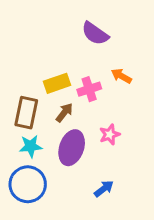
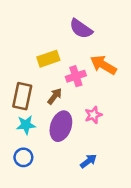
orange arrow: (121, 76) -> (103, 65), size x1.5
yellow rectangle: (57, 83) -> (48, 59), moved
blue circle: (28, 184) -> (23, 157), size x0.6

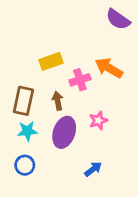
purple semicircle: (81, 29) -> (118, 19), moved
brown arrow: (55, 96) -> (58, 101), turned -49

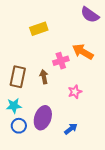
yellow rectangle: (51, 61) -> (39, 29), moved
cyan star: (27, 131) -> (14, 106), moved
purple ellipse: (64, 132) -> (43, 118), moved

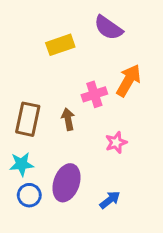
purple semicircle: (90, 15) -> (108, 28), moved
orange arrow: (83, 52) -> (129, 80), turned 90

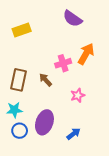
yellow rectangle: (60, 45) -> (22, 30), moved
brown arrow: (68, 119) -> (45, 80), turned -32

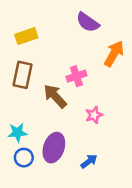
orange arrow: (86, 54) -> (114, 54), moved
brown rectangle: (19, 80) -> (23, 75), moved
brown arrow: (45, 80) -> (55, 96), size x1.5

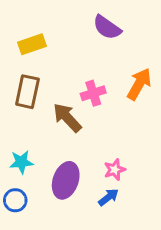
orange arrow: (114, 54) -> (139, 84), moved
pink star: (94, 115) -> (115, 170), moved
blue circle: (24, 158) -> (15, 200), moved

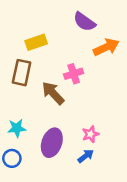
yellow rectangle: (32, 44) -> (36, 42), moved
orange arrow: (139, 84) -> (106, 47), moved, turned 35

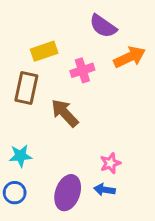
pink cross: (74, 74) -> (82, 70), moved
purple ellipse: (52, 143) -> (68, 193), moved
blue arrow: (86, 156) -> (104, 190), turned -133

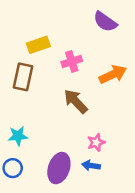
purple semicircle: (103, 26) -> (105, 22), moved
orange arrow: (130, 57) -> (113, 74), moved
brown arrow: (65, 113) -> (76, 101), moved

